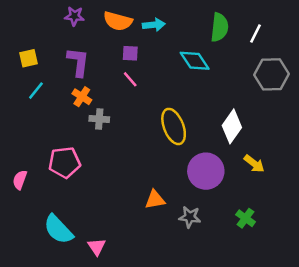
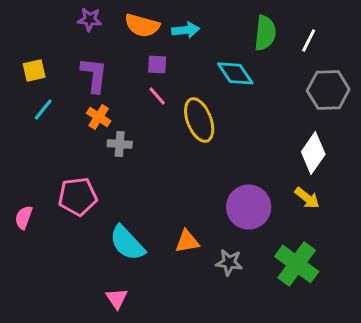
yellow ellipse: (174, 126) -> (199, 120), moved
white diamond: (232, 126) -> (313, 153), moved
green cross: (246, 218) -> (297, 264), size x1.8
cyan semicircle: (58, 229) -> (127, 243), moved

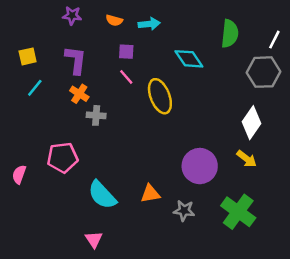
orange semicircle: (142, 25) -> (114, 20), size x0.6
green semicircle: (265, 33) -> (230, 34), moved
white line: (309, 40) -> (274, 40), moved

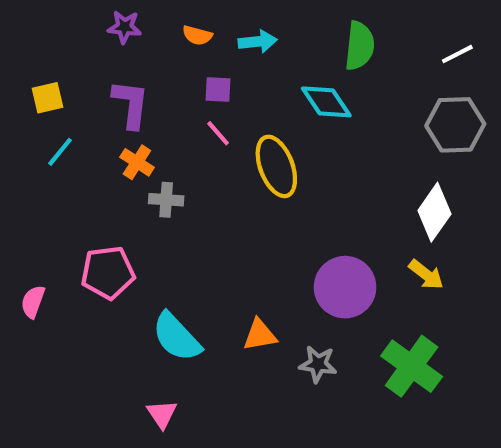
green semicircle: (230, 34) -> (360, 46), moved
white line: (274, 40) -> (457, 54), moved, turned 36

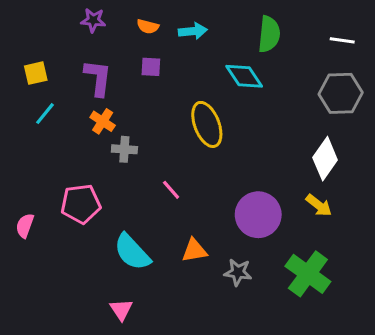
white line: (457, 54) -> (342, 40), turned 35
purple square: (218, 89) -> (151, 67), moved
pink line: (218, 133) -> (171, 190), moved

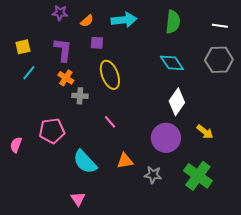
orange semicircle: (148, 26) -> (87, 21), moved, turned -56
cyan arrow: (193, 31) -> (124, 20), size x1.4
cyan diamond: (244, 76) -> (172, 63), moved
yellow ellipse: (207, 124) -> (110, 75), moved
white diamond: (325, 159) -> (177, 102), moved

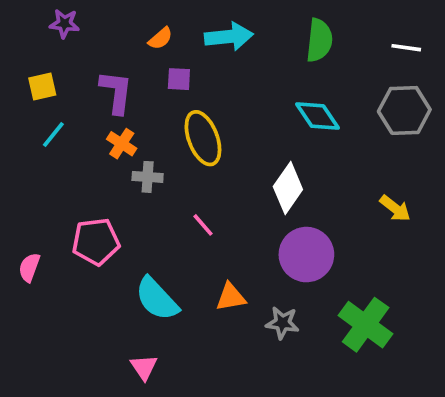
purple star: (60, 13) -> (64, 24), moved
white diamond: (177, 102) -> (288, 188), moved
yellow arrow: (205, 132) -> (395, 208), moved

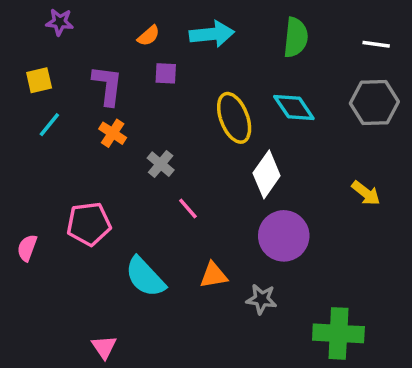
yellow ellipse: (203, 138) -> (234, 118), moved
gray cross: (148, 177) -> (161, 164), moved, turned 36
green cross: (366, 325) -> (338, 333), moved, turned -33
pink triangle: (144, 367) -> (104, 347), moved

